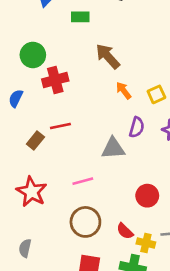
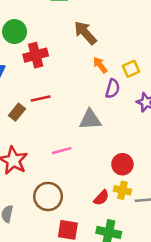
purple semicircle: (137, 127) -> (113, 89), moved
brown circle: (85, 222) -> (48, 196), moved
red semicircle: (125, 231) -> (101, 198), turned -91
yellow cross: (146, 243) -> (122, 190), moved

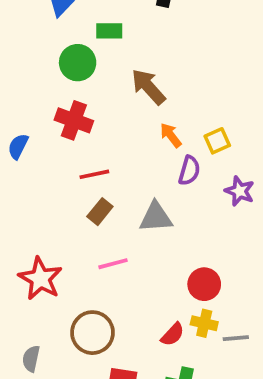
green circle: (15, 32) -> (78, 63), moved
red cross: (36, 55) -> (74, 120), turned 35
red line: (41, 99) -> (94, 174), moved
brown rectangle: (17, 112) -> (100, 212), moved

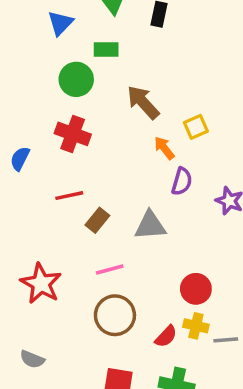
yellow square: (217, 141) -> (196, 127), moved
red line: (94, 174) -> (69, 196), moved
brown circle: (92, 333) -> (115, 315), moved
gray semicircle: (31, 359) -> (32, 359), turned -80

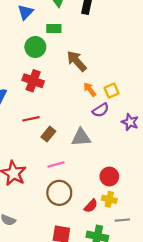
yellow square: (196, 127) -> (112, 91), moved
purple semicircle: (182, 181) -> (101, 110), turned 42
gray line: (226, 340) -> (122, 220), moved

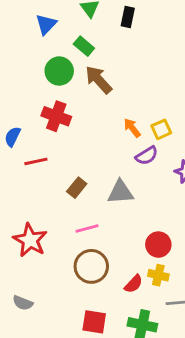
green rectangle: (54, 28) -> (84, 46), turned 40
brown arrow: (77, 61) -> (99, 80), moved
red line: (31, 119) -> (36, 161), moved

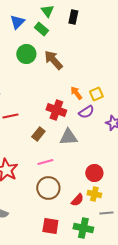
green rectangle: (84, 46) -> (41, 29), moved
red cross: (56, 116) -> (56, 110), moved

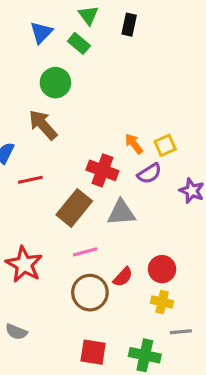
brown arrow: (53, 60) -> (43, 125), moved
brown rectangle: (38, 134) -> (74, 208), size x1.6
red semicircle: (77, 200) -> (123, 277), moved

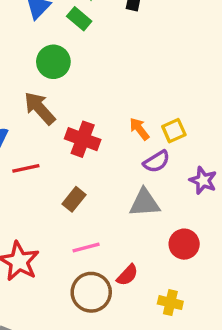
red cross: (102, 170) -> (83, 139), moved
brown rectangle: (74, 208) -> (74, 199), size x0.6
gray triangle: (121, 213) -> (145, 203), moved
red circle: (162, 269) -> (184, 244), moved

